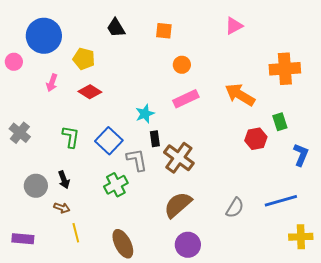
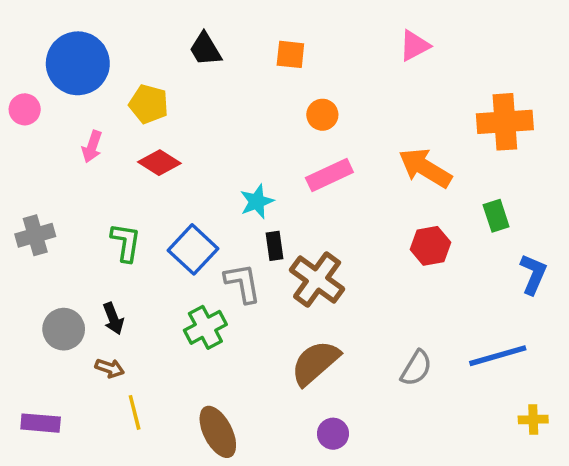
gray cross: (20, 133) -> (35, 235), turned 35
red hexagon: (256, 139) -> (430, 246), moved
yellow cross: (301, 237) -> (533, 420), size x0.7
purple circle: (188, 245) -> (333, 434), size x0.7

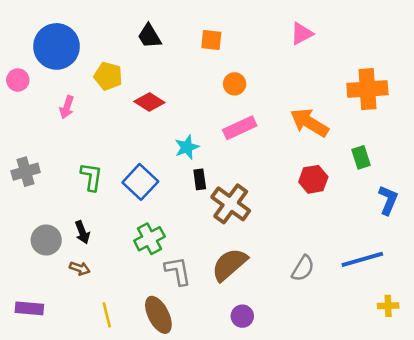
red diamond: (159, 163) -> (149, 102), moved
gray L-shape: (243, 283) -> (178, 271), moved
yellow line: (135, 412) -> (107, 315), moved

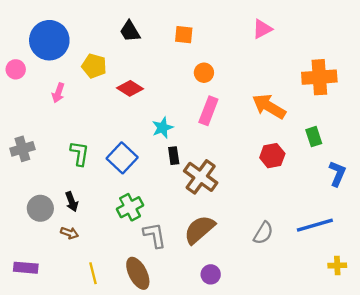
pink rectangle: (240, 128) -> (208, 111), turned -44

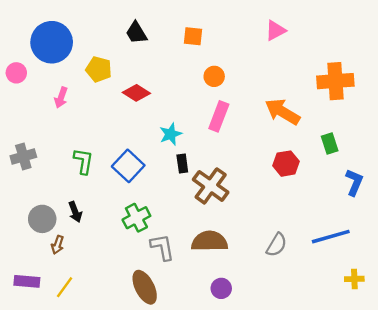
brown semicircle: (199, 230) -> (209, 241), turned 40
brown arrow: (69, 233) -> (58, 245), moved, turned 90
yellow line: (93, 273) -> (65, 287), moved, turned 50

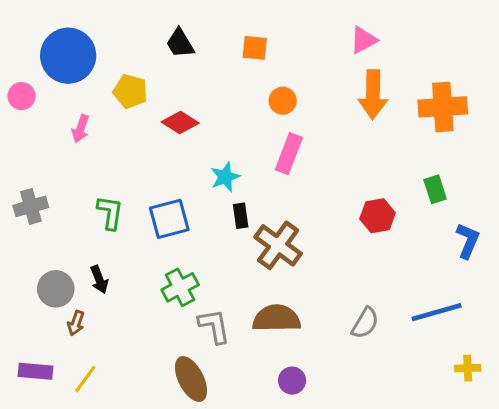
orange arrow: (282, 112) -> (373, 95), moved, turned -120
blue square: (128, 166) -> (169, 219), turned 32

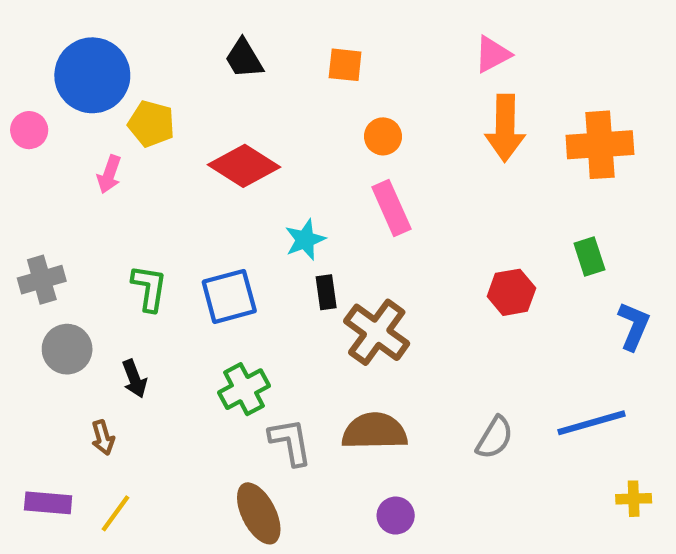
yellow pentagon: (130, 91) -> (151, 124), moved
red diamond: (180, 122) -> (244, 166), size x1.4
pink rectangle: (289, 154) -> (391, 208), turned -45
gray circle: (56, 289) -> (67, 349), moved
brown arrow: (76, 323) -> (103, 438), turned -35

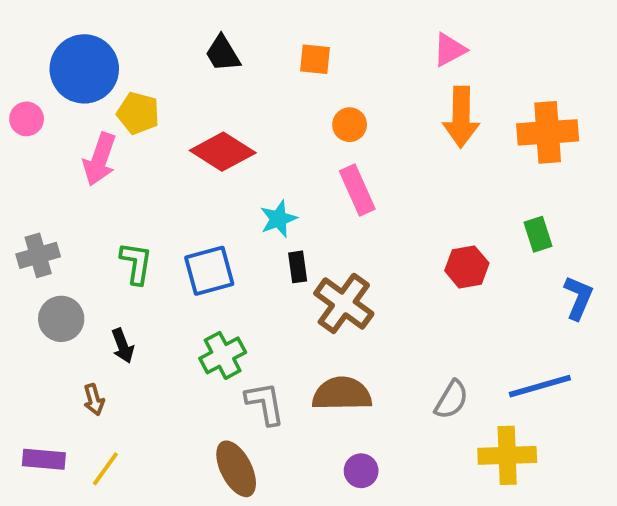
pink arrow: (109, 174) -> (100, 159), size x1.5
yellow cross: (634, 499) -> (507, 455), moved, size x1.8

